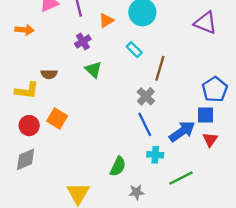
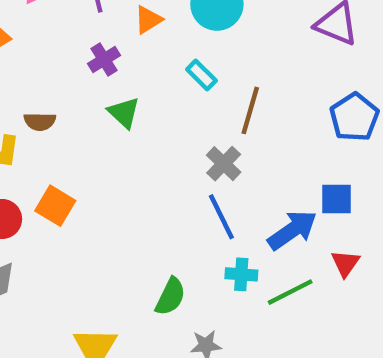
blue pentagon: (215, 89) -> (354, 117), moved
red triangle: (210, 140) -> (345, 263), moved
green line: (181, 178) -> (290, 292), moved

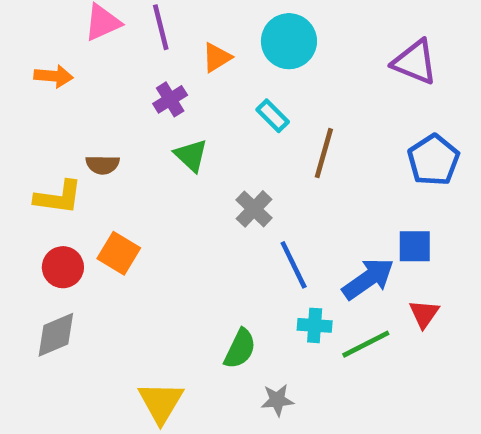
gray cross: (224, 164) -> (254, 209), moved

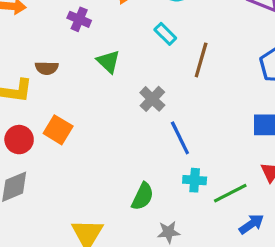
purple cross: (170, 99) -> (79, 19), moved, turned -35
blue arrow: (368, 279) -> (251, 224), moved, size x0.7

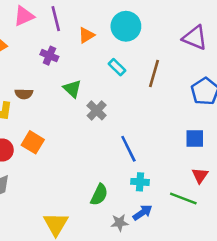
brown line: (201, 60) -> (154, 73), moved
gray cross: (152, 99) -> (97, 110), moved
green line: (230, 193) -> (183, 198), moved, turned 48
blue arrow: (251, 224) -> (143, 213), moved

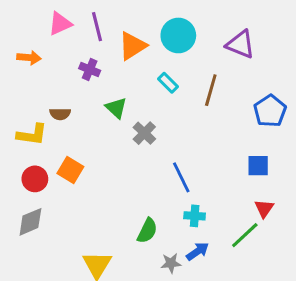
orange triangle: (86, 35) -> (132, 46), size x1.5
purple triangle: (195, 38) -> (240, 44), moved
green line: (183, 198) -> (245, 235), turned -64

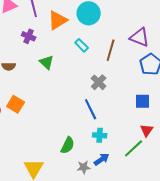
purple triangle: (240, 44) -> (140, 37), moved
gray cross: (144, 133) -> (99, 82), moved

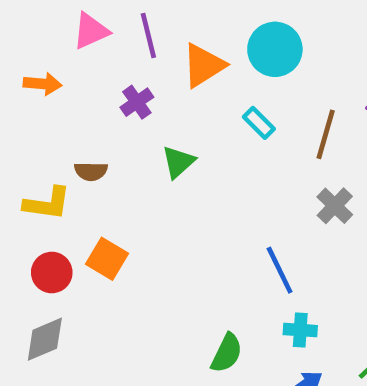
purple cross: (29, 36) -> (137, 102), turned 32
green triangle: (47, 62) -> (178, 162), turned 35
gray cross: (99, 82) -> (335, 206), moved

